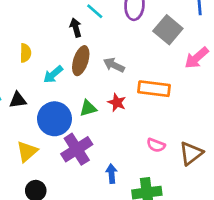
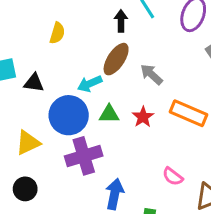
cyan arrow: (53, 74) -> (90, 84), moved
blue arrow: (112, 174) -> (115, 194), size x1.4

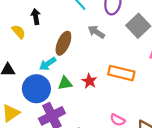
black arrow: (121, 21) -> (36, 17), moved
yellow semicircle: (57, 33) -> (19, 32), turned -48
gray arrow: (151, 74) -> (96, 32), moved

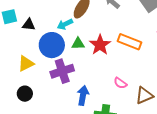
red star: (89, 81) -> (100, 45), size x1.5

